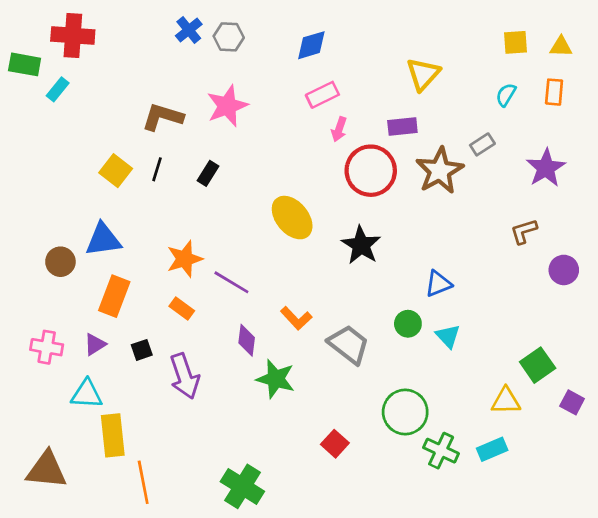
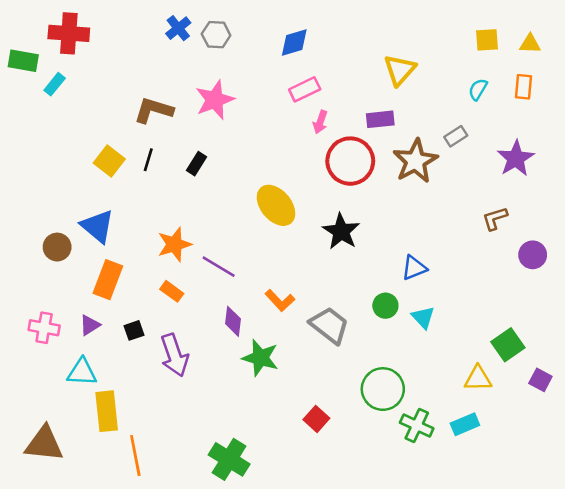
blue triangle: (103, 240) -> (98, 226), turned 48

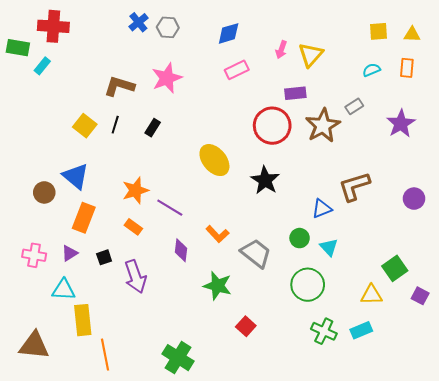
cyan semicircle: (478, 89) -> (371, 70), turned 36
pink arrow: (320, 122) -> (281, 50), moved
brown L-shape: (495, 218) -> (354, 186), moved, size x1.6
green star: (260, 358) -> (217, 286), moved
green circle: (383, 389) -> (308, 285), moved

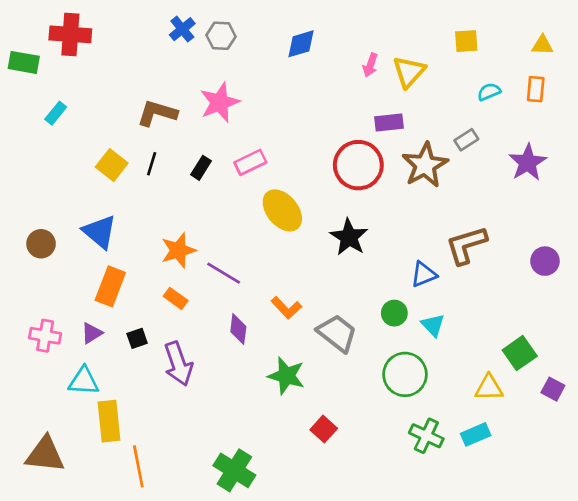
yellow square: (379, 31) -> (466, 41), moved
cyan rectangle: (42, 66) -> (56, 113), moved
pink rectangle: (237, 70) -> (250, 162), moved
brown circle: (44, 192) -> (41, 244), moved

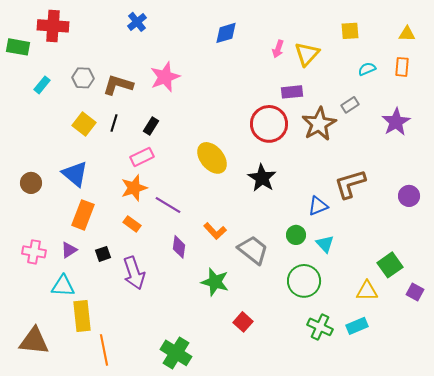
gray hexagon: (221, 36) -> (83, 78), moved
pink rectangle: (250, 162) -> (142, 157), moved

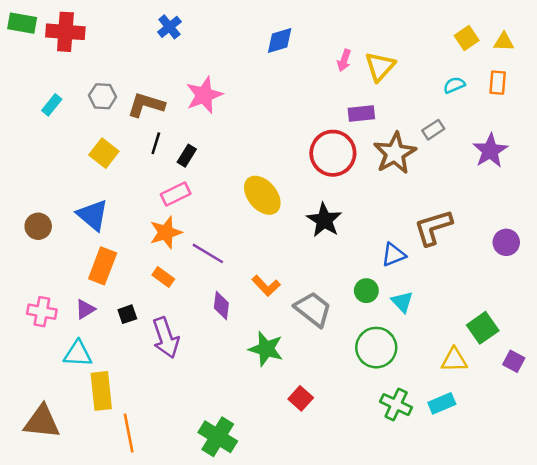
yellow square: (350, 31) -> (467, 38), moved, turned -30
green rectangle: (18, 47) -> (22, 23), moved
black line: (114, 123) -> (156, 143), moved

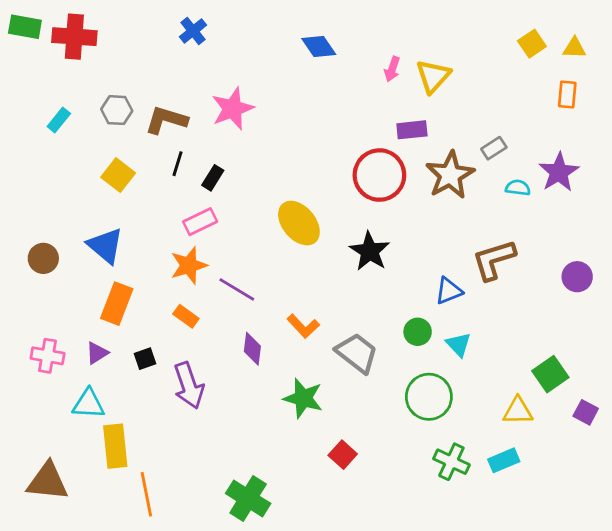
blue diamond: (280, 40) -> (319, 46), turned 72
cyan semicircle: (454, 85) -> (518, 188), moved, turned 30

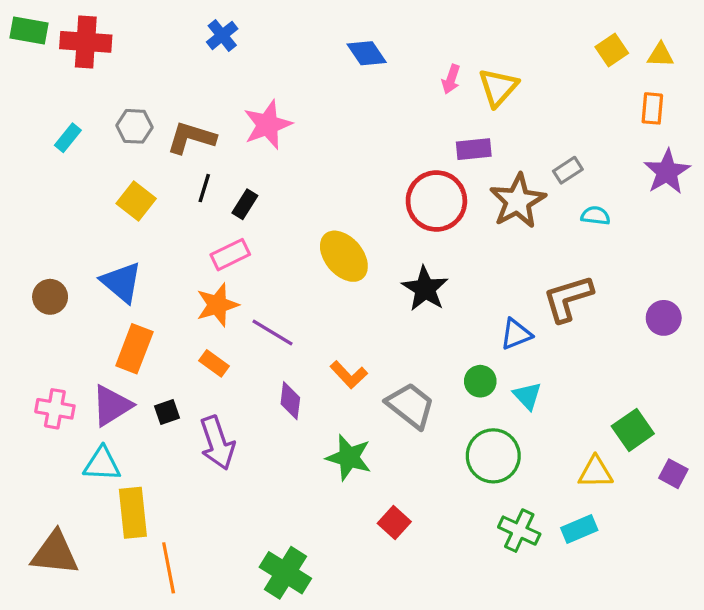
purple star: (559, 172) -> (667, 172), moved
purple triangle: (97, 353) -> (112, 406), size x1.6

